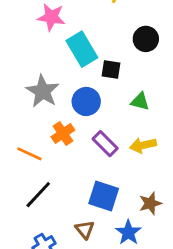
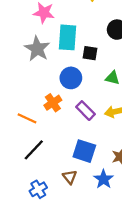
cyan rectangle: (82, 49) -> (67, 37), turned 35
gray star: (43, 91) -> (37, 49), moved

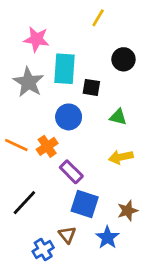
purple rectangle: (85, 111) -> (71, 172), moved
orange line: (27, 118) -> (16, 145), moved
blue cross: (38, 189) -> (43, 249), moved

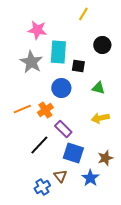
orange line: (16, 145) -> (22, 109), turned -48
black line: (24, 203) -> (39, 145), moved

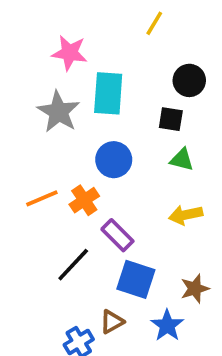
black square: (78, 66) -> (171, 119), moved
brown triangle: (60, 176) -> (112, 322), turned 40

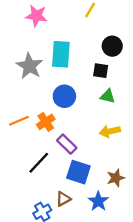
pink star: (70, 53) -> (36, 16), moved

